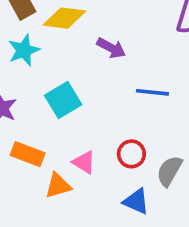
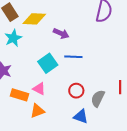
blue line: (152, 92) -> (73, 57), moved
cyan square: (63, 100) -> (48, 63), moved
pink triangle: (84, 162) -> (39, 89), moved

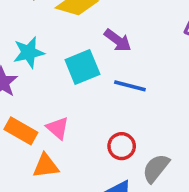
cyan star: (13, 38) -> (29, 52), moved
cyan square: (48, 63) -> (82, 67), moved

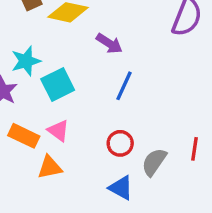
cyan square: (82, 67) -> (58, 85), moved
blue line: (130, 86) -> (124, 86), turned -76

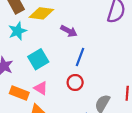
cyan star: (26, 61) -> (18, 31), moved
red circle: (120, 143) -> (75, 82), moved

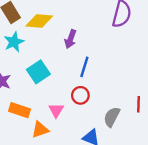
purple arrow: (69, 31) -> (70, 39), turned 84
pink triangle: (41, 88) -> (56, 110), moved, turned 32

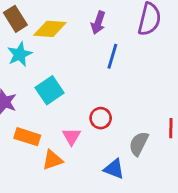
purple arrow: (70, 39) -> (98, 23), moved
blue line: (84, 67) -> (112, 56), moved

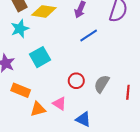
blue line: (112, 56) -> (89, 36), turned 36
pink triangle: (71, 136) -> (59, 103), moved, turned -32
gray semicircle: (139, 144) -> (102, 84), moved

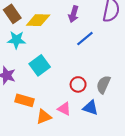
cyan star: (20, 29) -> (16, 40), turned 30
blue triangle: (83, 119) -> (90, 108), moved

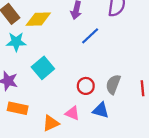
orange rectangle: (24, 100) -> (18, 108), moved

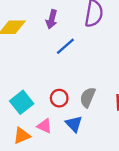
cyan square: (43, 68) -> (22, 102), moved
blue triangle: (101, 110) -> (74, 124), turned 30

